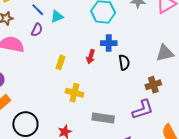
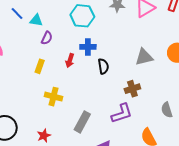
cyan triangle: (57, 16) -> (36, 20), turned 32
purple semicircle: (37, 30) -> (47, 38), moved
gray rectangle: (103, 118) -> (82, 122), turned -70

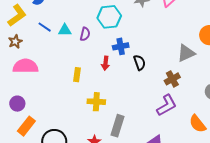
purple semicircle: (47, 38) -> (85, 34), moved
gray triangle: (144, 57) -> (186, 53), moved
gray rectangle: (82, 122) -> (118, 126), moved

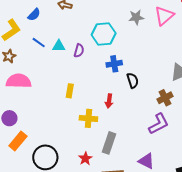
red arrow: (105, 63) -> (109, 101), moved

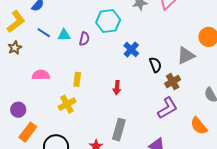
blue cross: (114, 64) -> (131, 49), moved, turned -35
black semicircle: (133, 80) -> (155, 65), moved
pink semicircle: (19, 81) -> (41, 75), moved, size x0.7
yellow cross: (88, 118) -> (67, 104), moved, turned -30

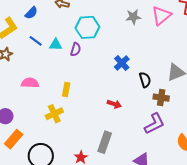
cyan hexagon: (108, 21) -> (87, 27), moved
brown cross: (173, 82) -> (161, 98), turned 35
red arrow: (117, 88) -> (114, 104), moved, turned -80

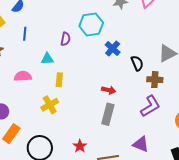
cyan hexagon: (87, 27) -> (91, 24), moved
blue line: (36, 41) -> (25, 34), turned 64
cyan triangle: (56, 45) -> (47, 59), moved
gray rectangle: (105, 142) -> (108, 114), moved

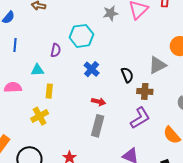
blue cross: (113, 49) -> (92, 69), moved

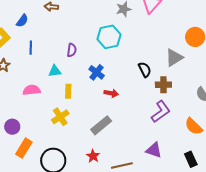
cyan hexagon: (81, 36) -> (109, 37), moved
blue cross: (92, 69) -> (97, 72), moved
red arrow: (99, 102) -> (111, 93), moved
gray rectangle: (98, 126) -> (101, 125), moved, turned 40

